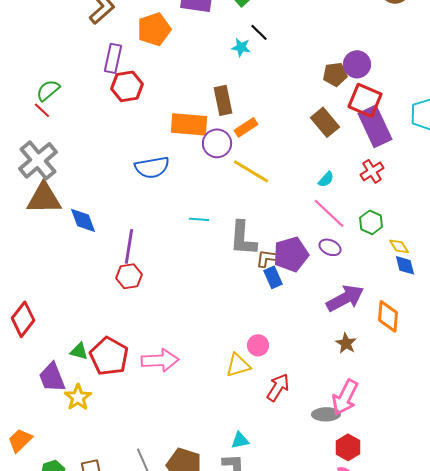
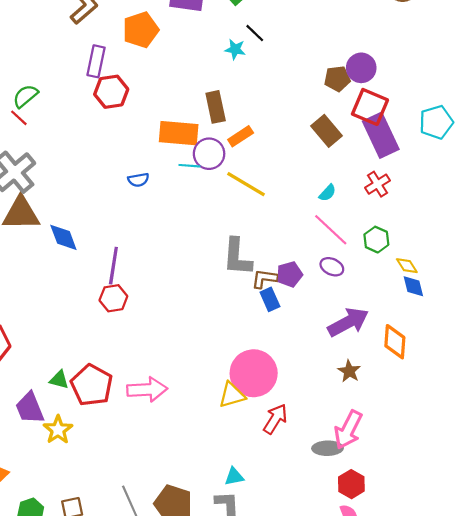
blue semicircle: (152, 167) -> (138, 180), size x0.6
cyan line: (199, 219) -> (189, 166), moved
purple pentagon: (291, 254) -> (289, 274), size x0.7
pink circle: (258, 345) -> (254, 373), size x2.0

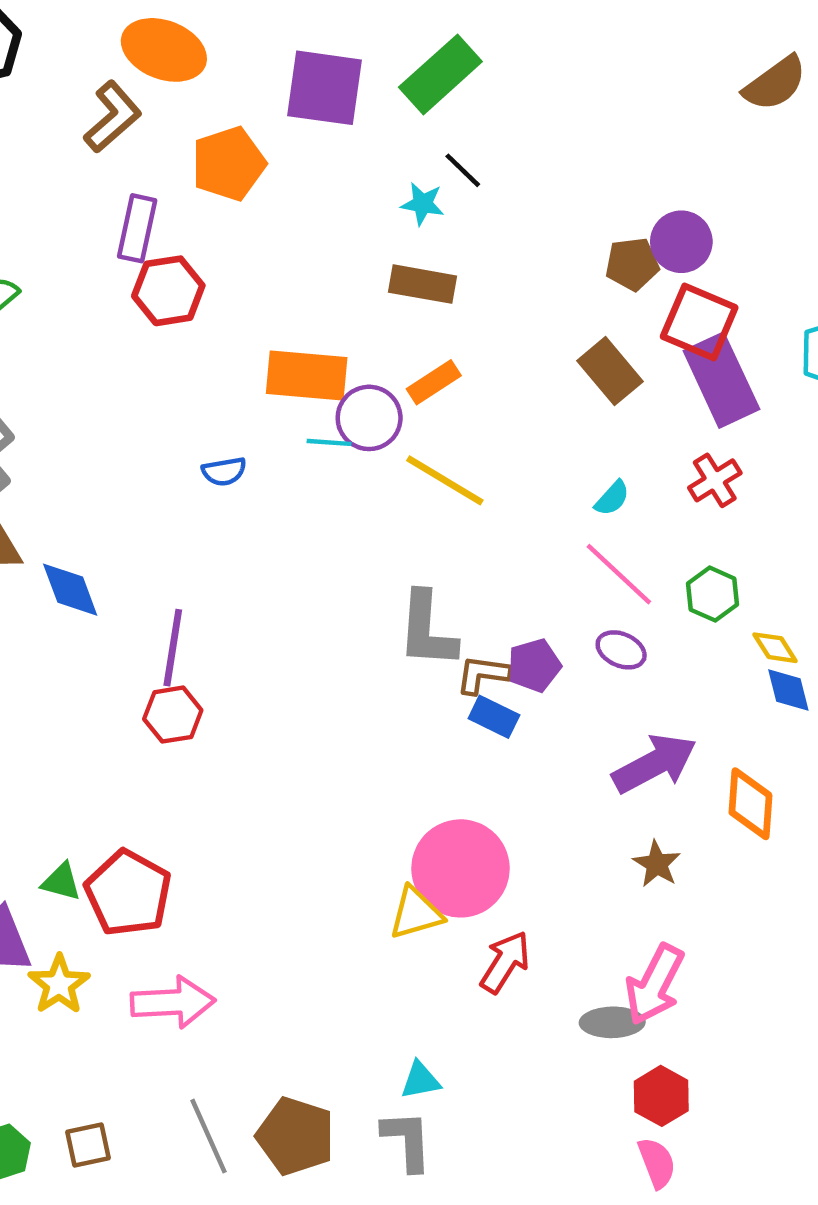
brown rectangle: (216, 107) -> (423, 284), moved, turned -68
blue rectangle: (270, 299) -> (494, 717), turned -40
pink arrow: (147, 390) -> (173, 1002), moved

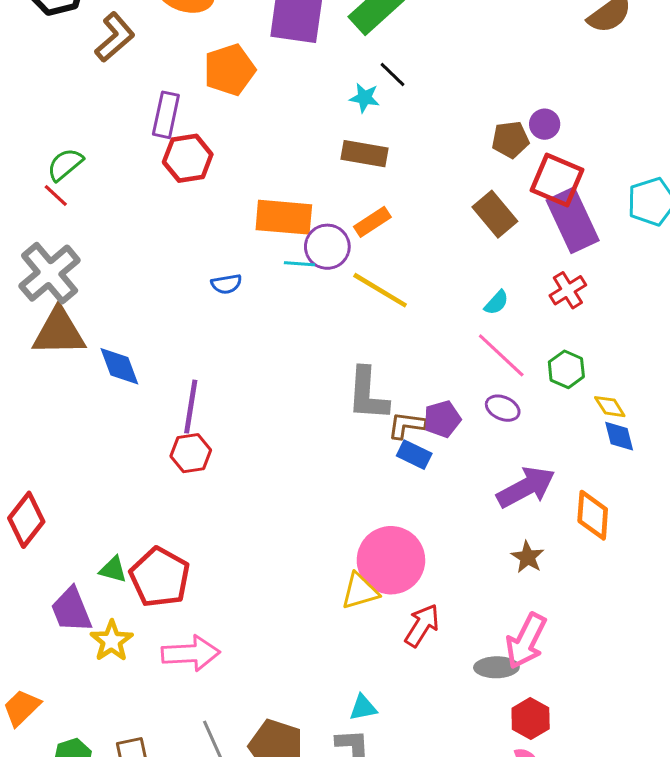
brown L-shape: (113, 117) -> (115, 37), moved
purple circle: (681, 242) -> (545, 124), size x0.7

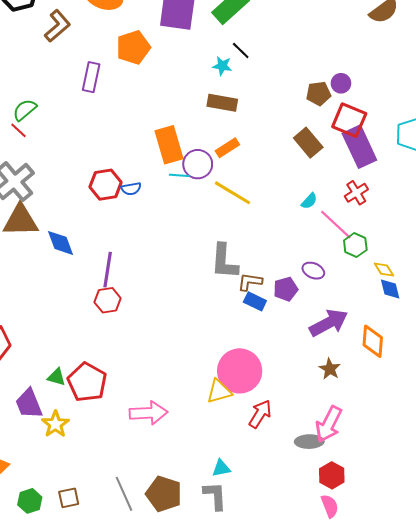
red hexagon: (188, 158) -> (106, 185), moved
orange rectangle: (284, 217) -> (169, 145), turned 69
pink line: (501, 355) -> (336, 225), moved
purple pentagon: (442, 419) -> (286, 289), moved
pink arrow: (191, 653) -> (149, 413), moved

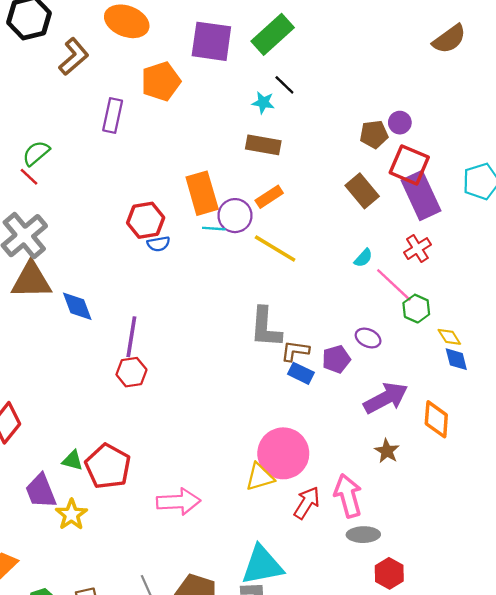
red hexagon: (106, 185) -> (146, 220), moved
pink arrow: (329, 424) -> (348, 496), moved, turned 138
cyan triangle: (221, 468) -> (262, 565), size x2.0

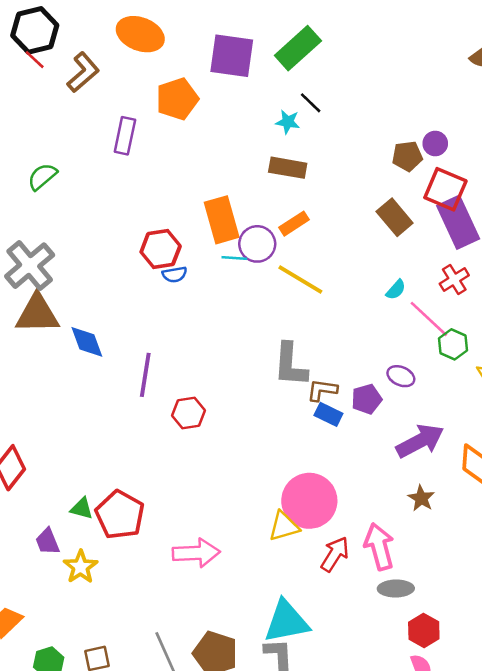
red line: (29, 177) -> (35, 60), moved
red hexagon: (131, 372) -> (189, 413), moved
purple trapezoid: (41, 491) -> (47, 541), size x0.7

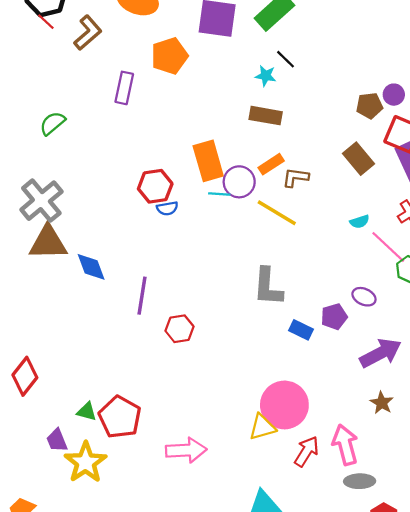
cyan semicircle: (396, 290) -> (360, 222), turned 30
brown L-shape: (322, 390) -> (295, 177), moved
yellow star: (80, 567) -> (86, 462), size x1.4

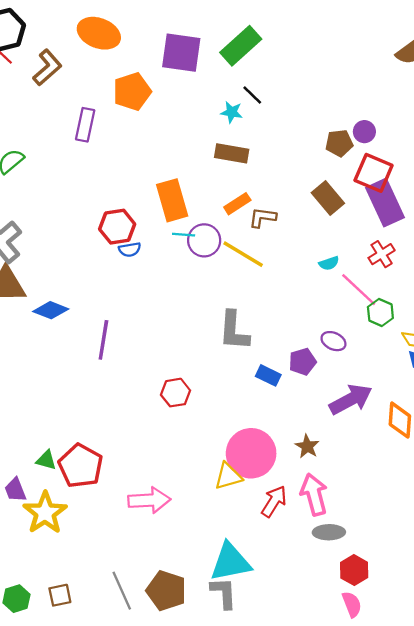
purple circle: (239, 182) -> (204, 240), moved
blue diamond: (91, 267) -> (51, 310), turned -48
red hexagon: (179, 329) -> (176, 393), moved
brown star: (382, 403) -> (307, 446), moved

